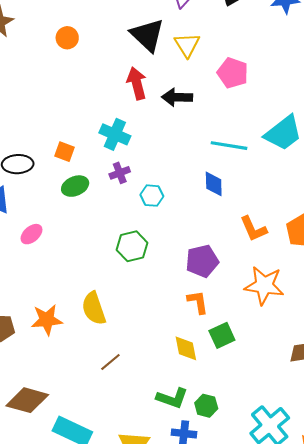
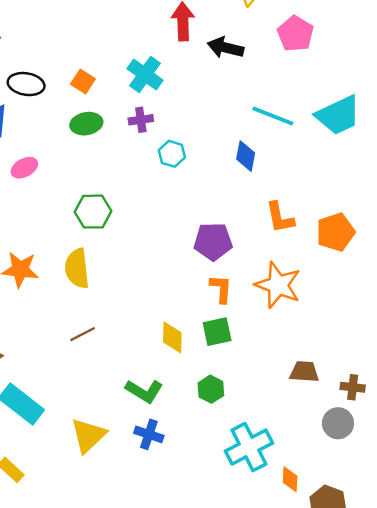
green hexagon: (132, 246) -> (93, 212), moved
orange L-shape: (198, 302) -> (221, 289), moved
green hexagon: (206, 406) -> (211, 389), moved

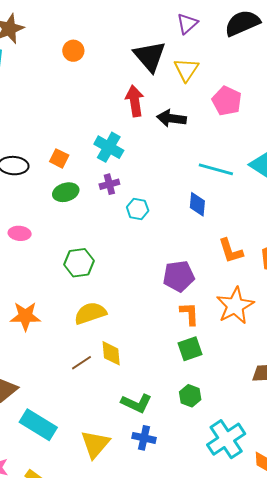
pink ellipse: (24, 168) -> (20, 233), turned 40
yellow semicircle: (77, 268) -> (90, 313), moved, turned 84
orange star: (278, 285) -> (235, 306), turned 30
yellow diamond: (172, 337) -> (111, 353), moved

